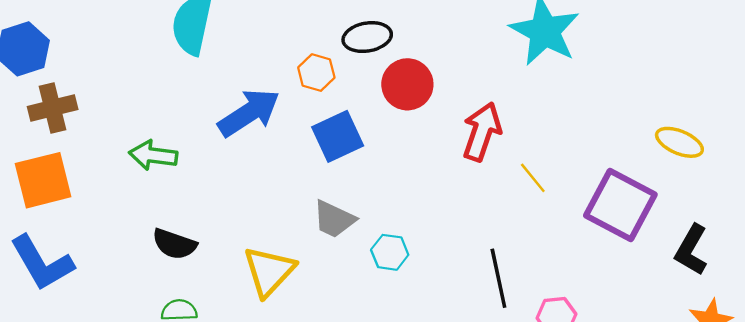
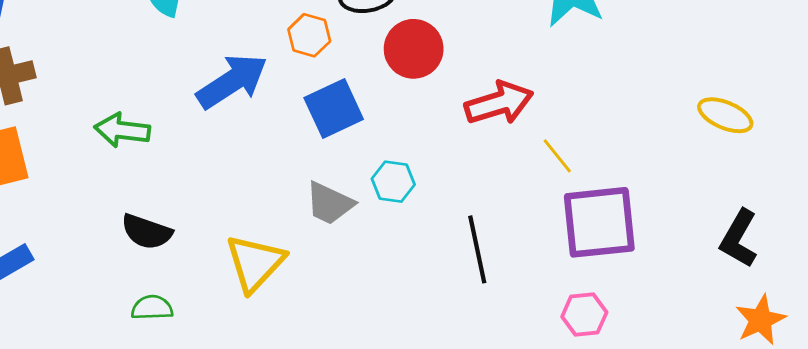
red arrow: (482, 132) -> (499, 103), turned 54
purple square: (620, 205) -> (599, 222), moved, turned -34
cyan hexagon: (390, 252) -> (393, 182), moved
black line: (498, 278) -> (477, 249), moved

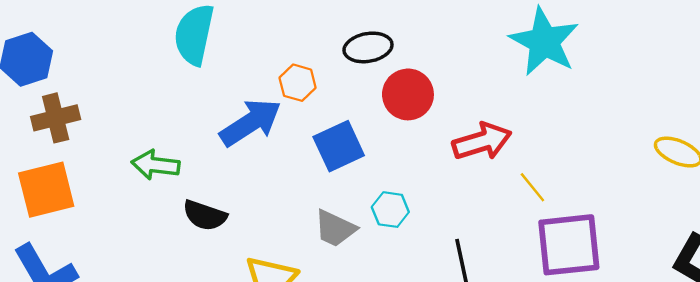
orange hexagon: (309, 35) -> (298, 83), moved
black semicircle: (147, 232) -> (205, 215), moved

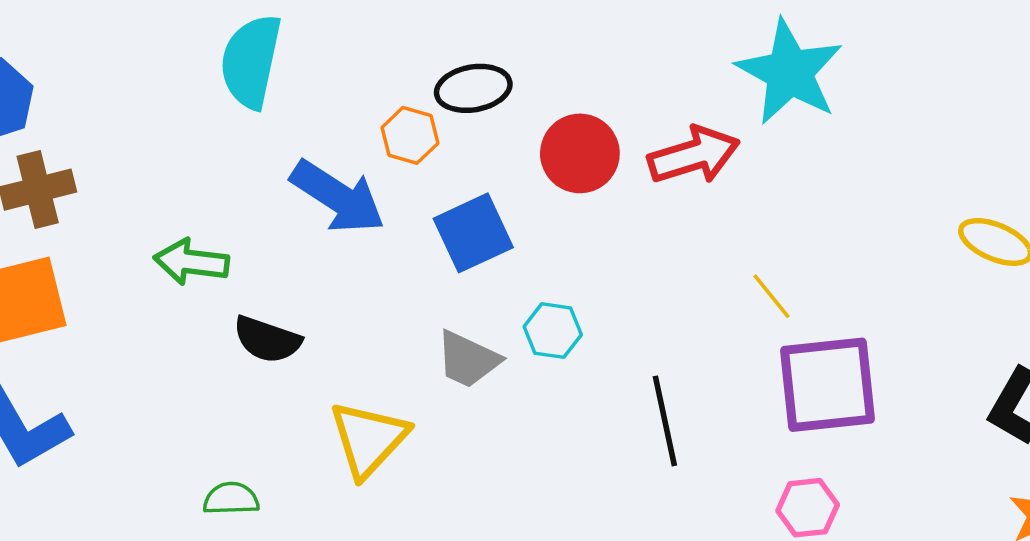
black ellipse: (368, 47) -> (473, 88), moved
blue arrow: (251, 123) -> (338, 197), turned 66
red arrow: (482, 141) -> (694, 155), moved

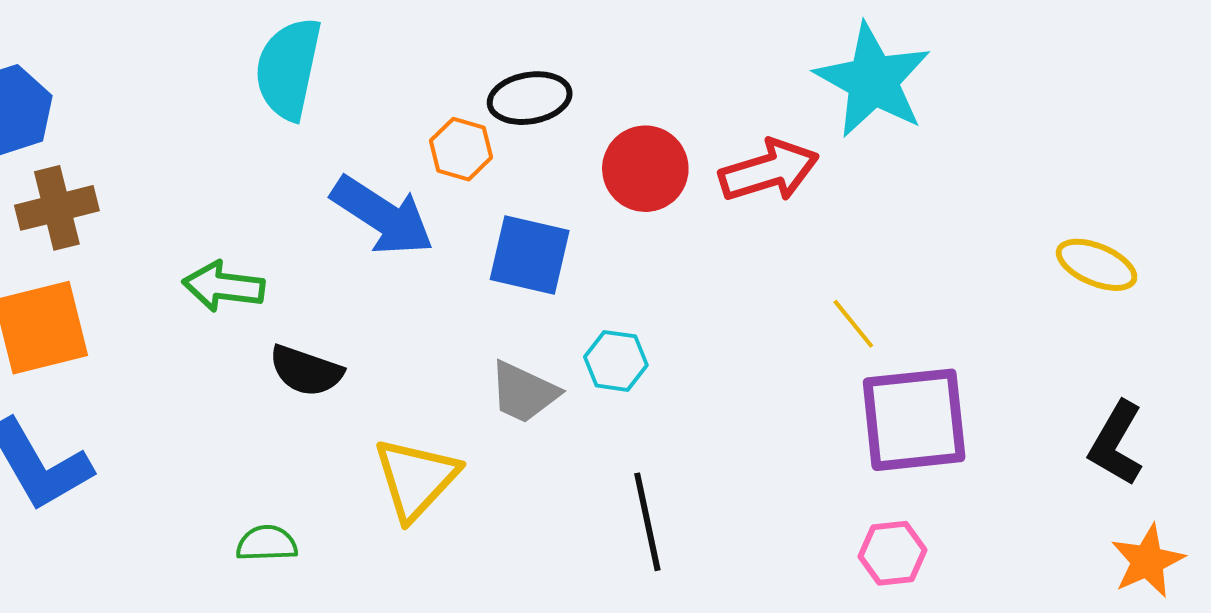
blue square: (473, 233) -> (530, 255), turned 38
black line: (665, 421) -> (647, 522), moved

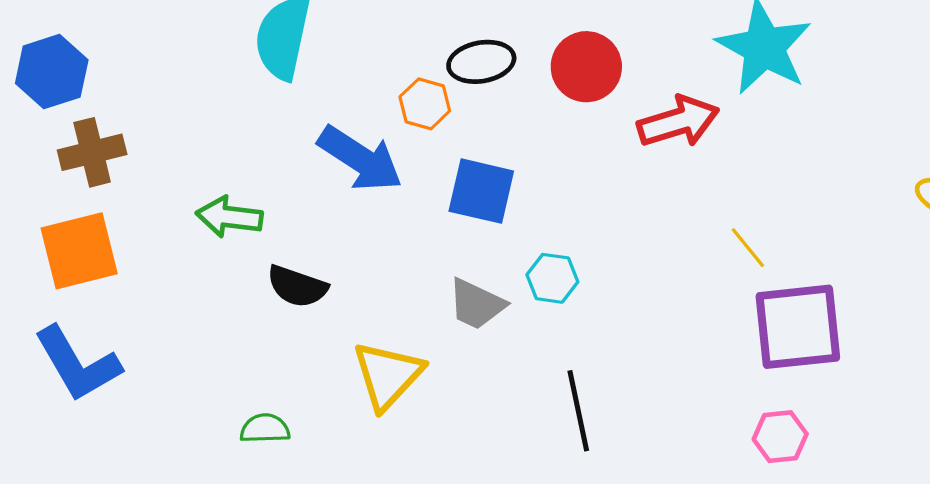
red circle: (645, 169) -> (586, 67), moved

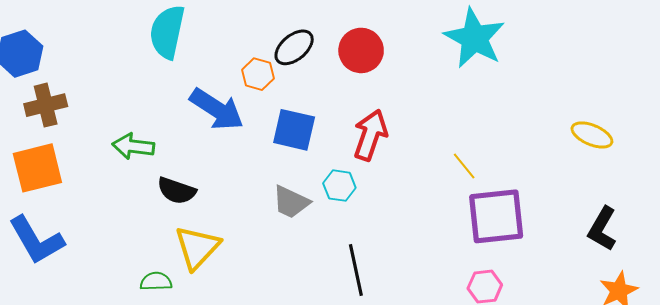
black ellipse: (481, 62) -> (294, 47), turned -30
red arrow: (678, 122) -> (370, 135), moved, turned -54
yellow triangle: (388, 375) -> (197, 247), moved

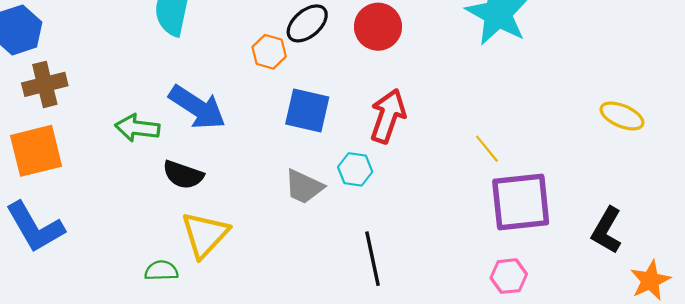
blue arrow: (217, 109) -> (197, 107), moved
black L-shape: (602, 229) -> (607, 230), moved

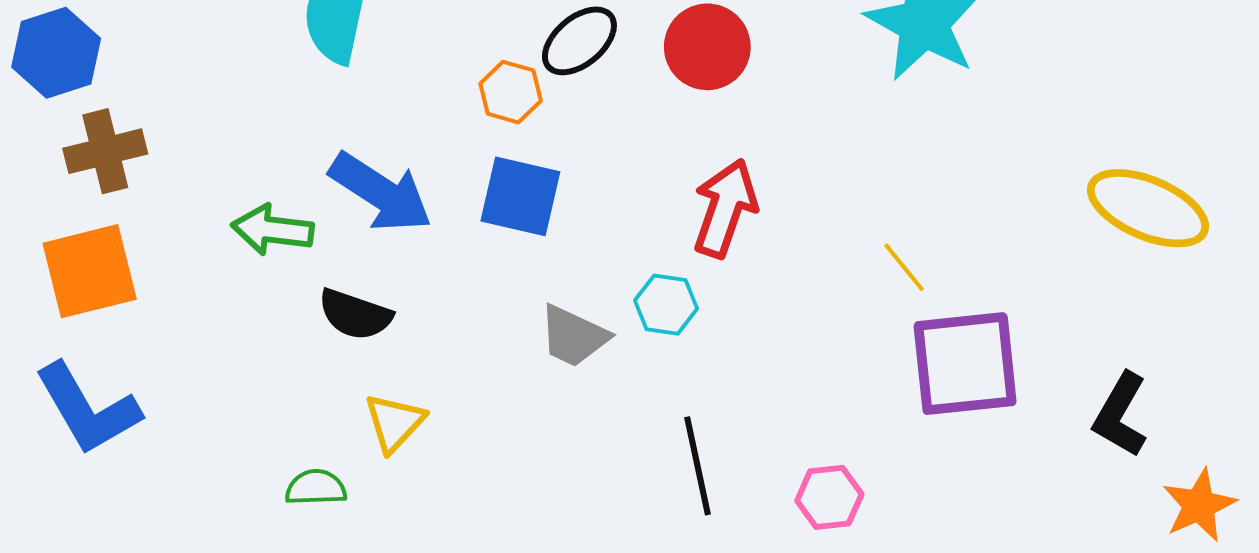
blue square: (307, 111) -> (520, 196), moved
yellow ellipse: (622, 116) -> (1148, 208), size x1.5
yellow triangle: (205, 235) -> (394, 423), size x0.7
pink hexagon: (509, 276) -> (829, 497), moved

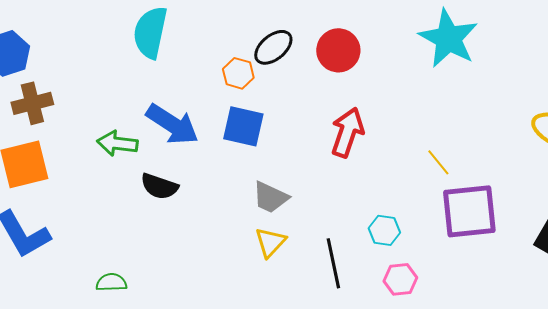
cyan hexagon: (666, 305) -> (384, 230), moved
yellow triangle: (394, 423) -> (270, 242), moved
green semicircle: (316, 488) -> (111, 282), moved

